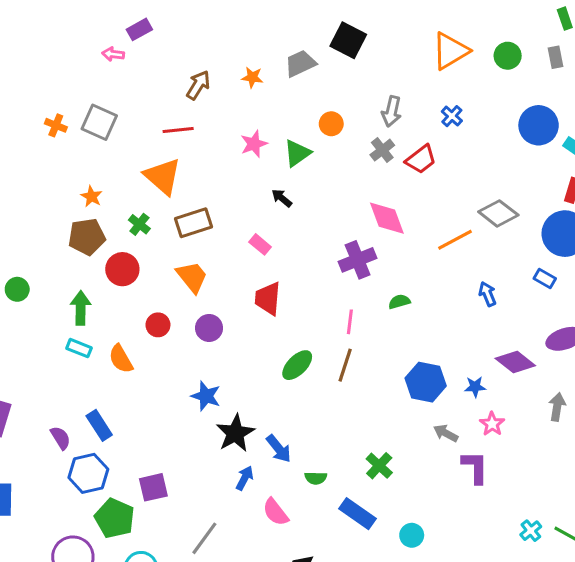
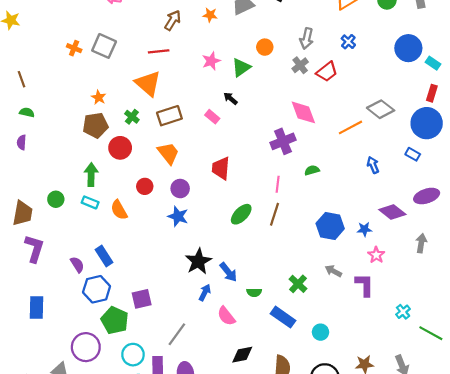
pink rectangle: (260, 244) -> (212, 117), moved
green circle: (17, 289) -> (56, 199), moved
blue star: (206, 396) -> (178, 216), moved
gray arrow: (446, 433) -> (333, 271), moved
cyan cross: (531, 531) -> (403, 312), moved

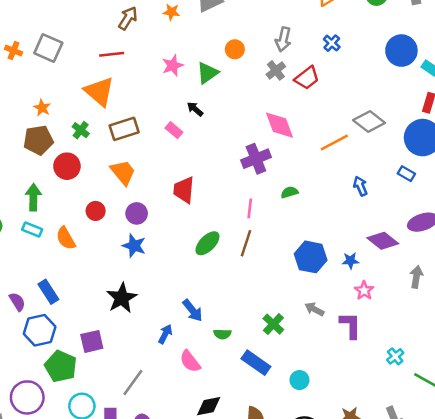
black star: (198, 261) -> (122, 298), moved

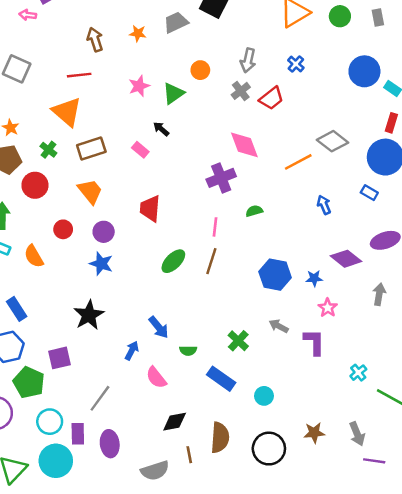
brown arrow: (128, 18) -> (95, 39), turned -50

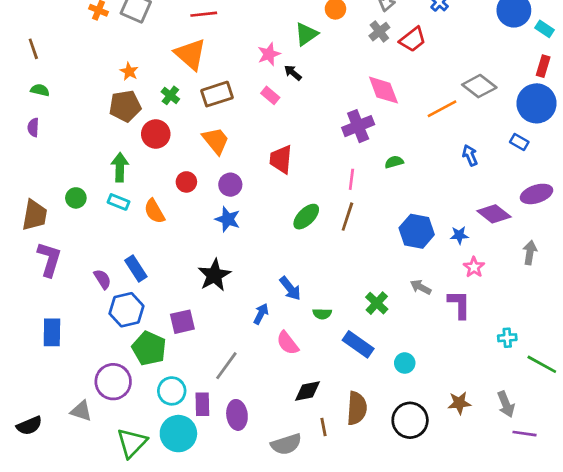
pink star: (139, 86) -> (269, 54), moved
cyan cross: (358, 373) -> (507, 338), turned 35

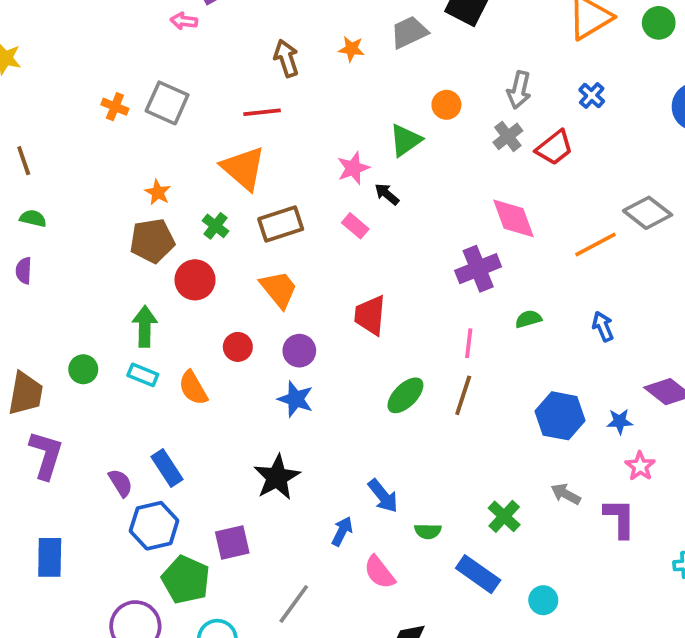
blue arrow: (470, 155) -> (603, 326), moved

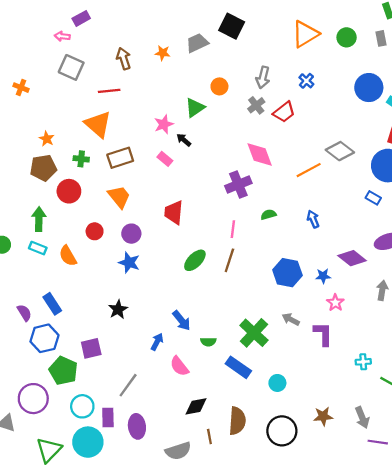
gray square: (167, 103) -> (71, 67), moved
green cross: (215, 226) -> (81, 159), turned -32
black star: (277, 477) -> (118, 309), size x0.7
green cross: (504, 516) -> (254, 333), size x1.5

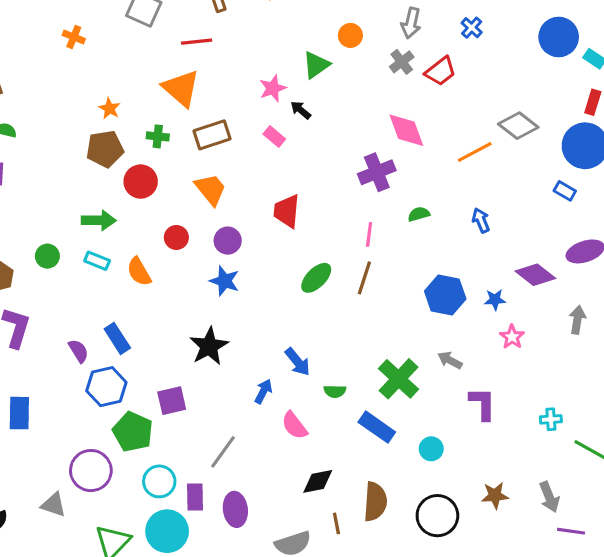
green arrow: (39, 219) -> (99, 220), turned 90
black star: (118, 309) -> (209, 346), size x1.4
purple L-shape: (323, 334) -> (482, 404), moved

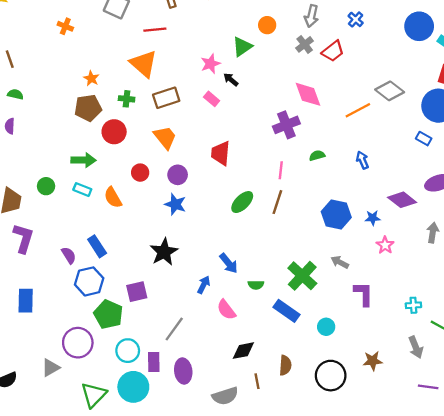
gray arrow: (549, 497) -> (416, 347), moved
brown semicircle: (375, 502) -> (285, 365), size x0.7
gray triangle: (54, 505) -> (51, 368), turned -48

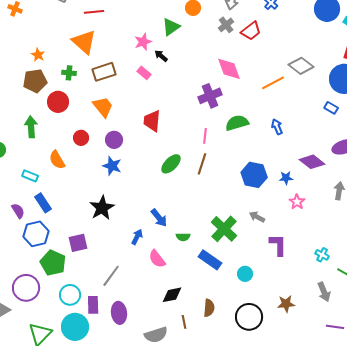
green semicircle: (317, 156) -> (237, 123), size x1.6
green arrow: (83, 160) -> (31, 127), turned -95
cyan rectangle: (82, 190) -> (30, 176), moved
cyan cross: (413, 305) -> (322, 255), turned 32

